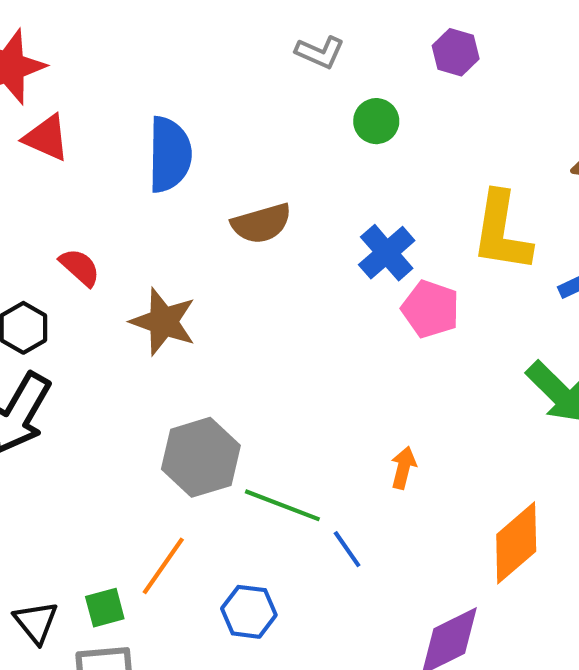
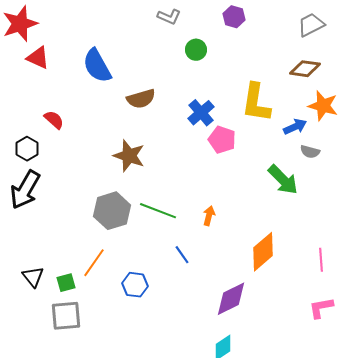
blue semicircle: (170, 155) -> (97, 66), turned 150
brown star: (163, 322) -> (129, 156), moved
green line: (282, 505) -> (158, 211), moved
black triangle: (36, 622) -> (33, 277), moved

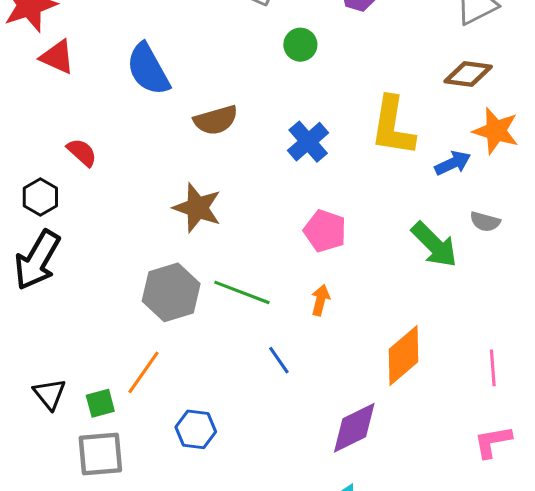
pink pentagon: (222, 140) -> (325, 231), moved
gray semicircle: (310, 152) -> (485, 222), moved
blue hexagon: (135, 285) -> (196, 429), moved

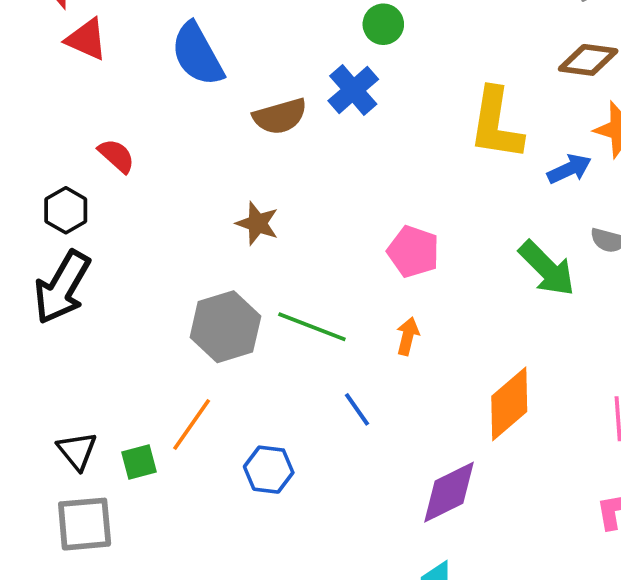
blue cross: (308, 142) -> (353, 90), moved
brown star: (197, 208) -> (257, 223), size x0.7
blue hexagon: (196, 429) -> (269, 470), moved
gray square: (100, 454) -> (85, 524), moved

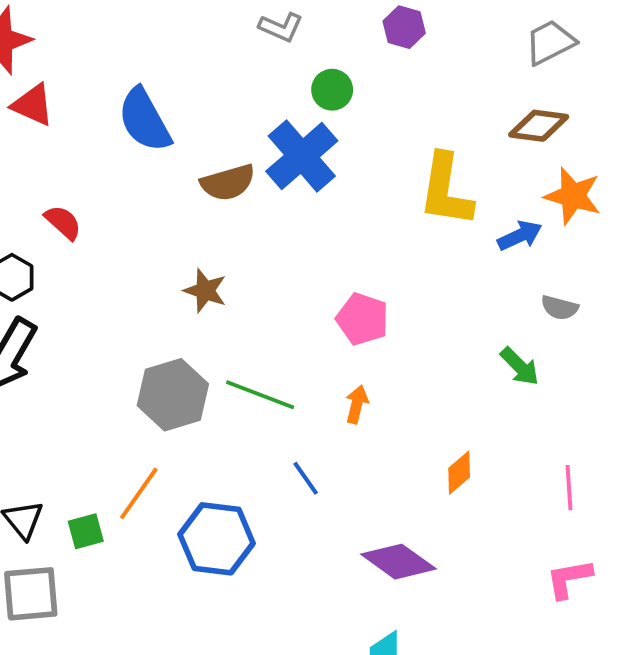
blue cross: (353, 90) -> (302, 156), size x1.4
green arrow: (547, 269) -> (520, 366), moved, size x0.7
orange diamond: (509, 404) -> (459, 473), size x0.6
blue hexagon: (269, 470) -> (217, 539), size x1.5
purple diamond: (449, 492) -> (398, 562), turned 62

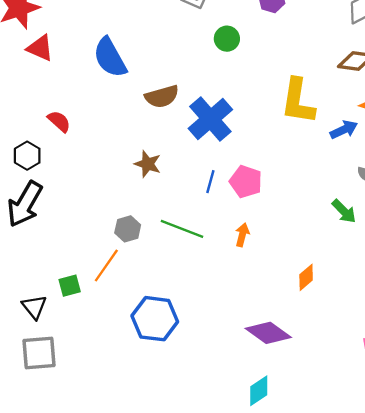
blue cross: (302, 156) -> (210, 119), moved
gray hexagon: (173, 395) -> (128, 229), size x0.6
blue line: (306, 478) -> (210, 182), moved, turned 50
orange line: (139, 493) -> (106, 266), moved
green square: (86, 531) -> (70, 286), moved

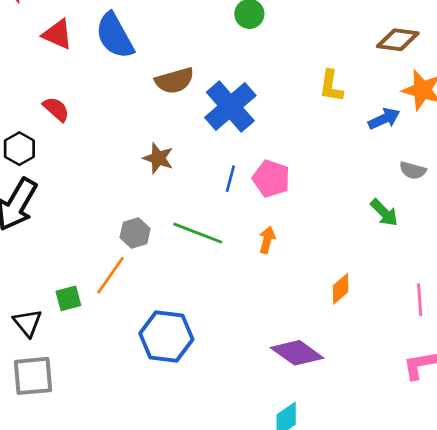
red triangle: (40, 48) -> (57, 34), moved
yellow L-shape: (298, 101) -> (331, 86), size x0.6

